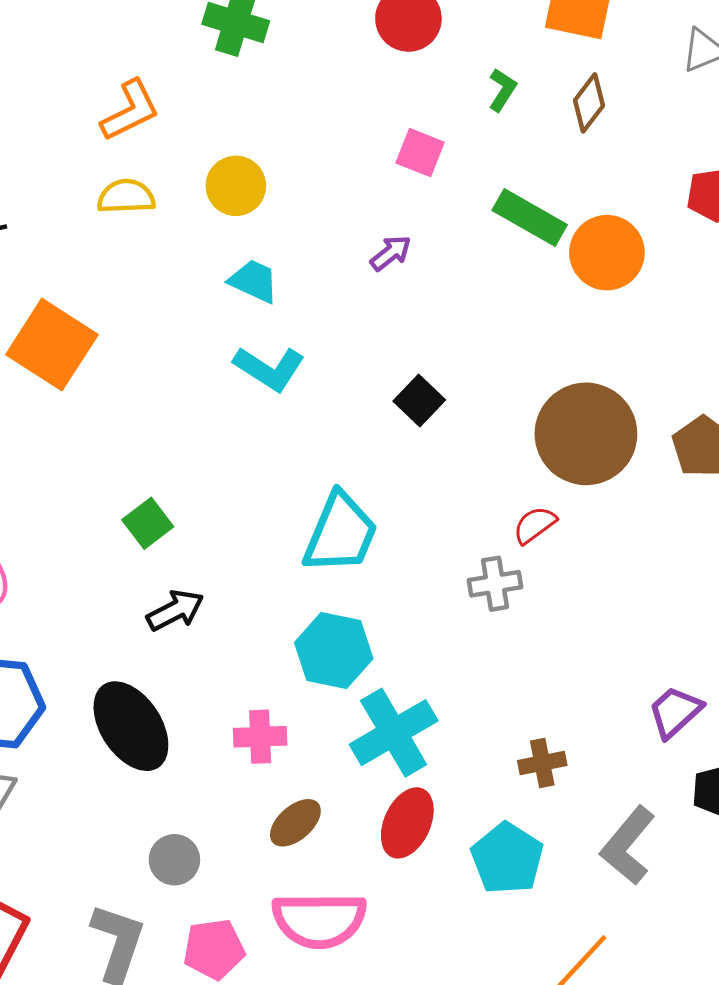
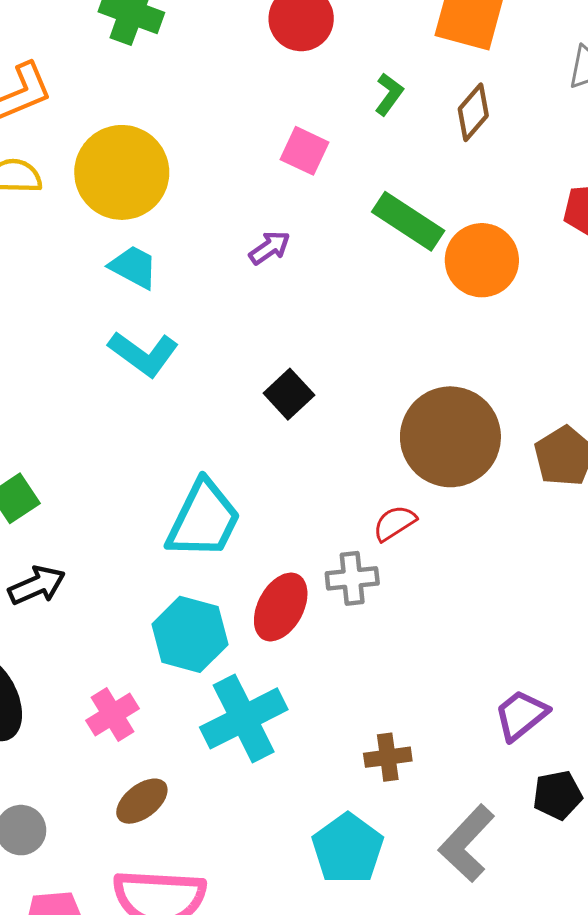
yellow circle: (236, 186) -> (122, 172), size x1.6
pink cross: (260, 737) -> (113, 714), turned -33
red ellipse: (407, 823) -> (281, 607), moved

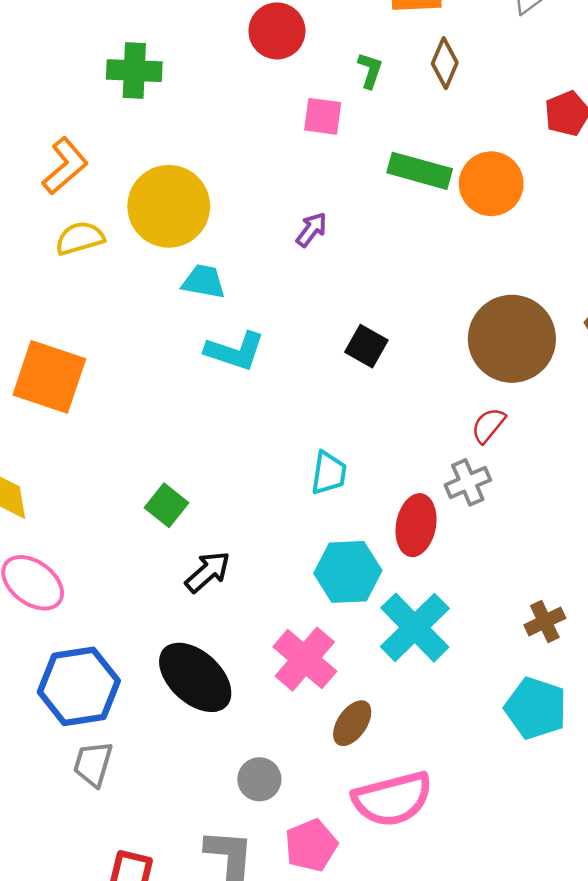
pink square: (305, 151) -> (323, 116), moved
cyan trapezoid: (203, 520) -> (329, 473), size x0.6
pink cross: (113, 714) -> (305, 659), size x1.4

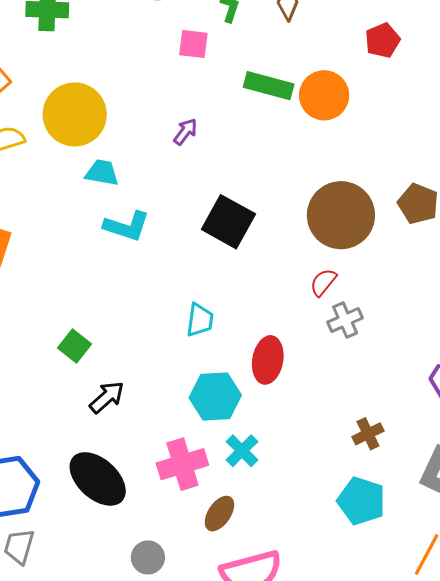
black square: (366, 346) -> (228, 222), size x1.6
gray cross: (468, 482) -> (345, 320), moved
cyan cross: (415, 628) -> (242, 451), moved, size x0.6
pink cross: (305, 659) -> (182, 464), turned 33

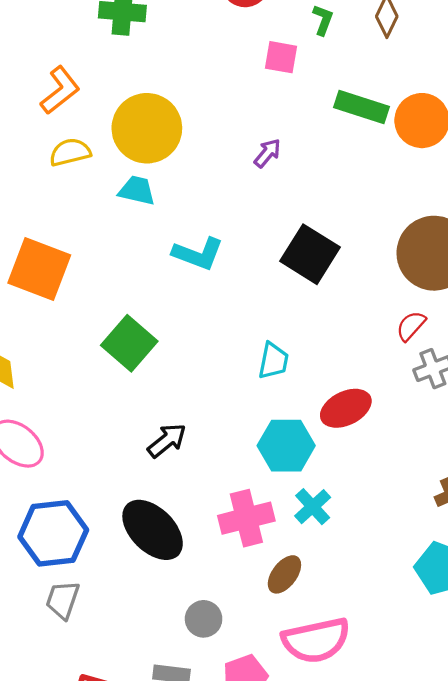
cyan trapezoid: (102, 173) -> (137, 190), moved
green square: (74, 346) -> (129, 343), moved, size x1.5
red ellipse: (268, 360) -> (346, 408), turned 51

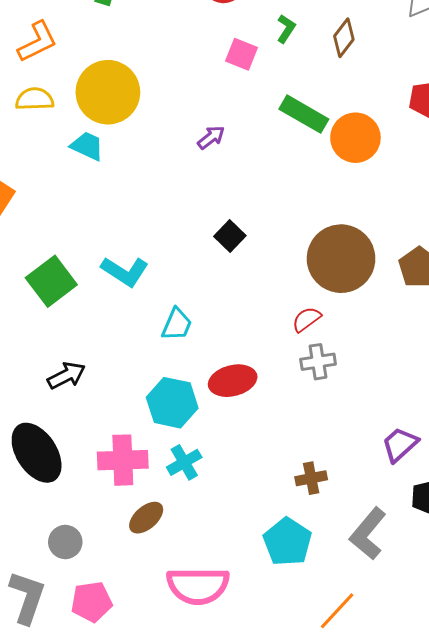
cyan L-shape: (198, 254) -> (125, 271), moved
black square: (310, 254) -> (230, 236), size x0.6
pink semicircle: (316, 640) -> (198, 586), moved

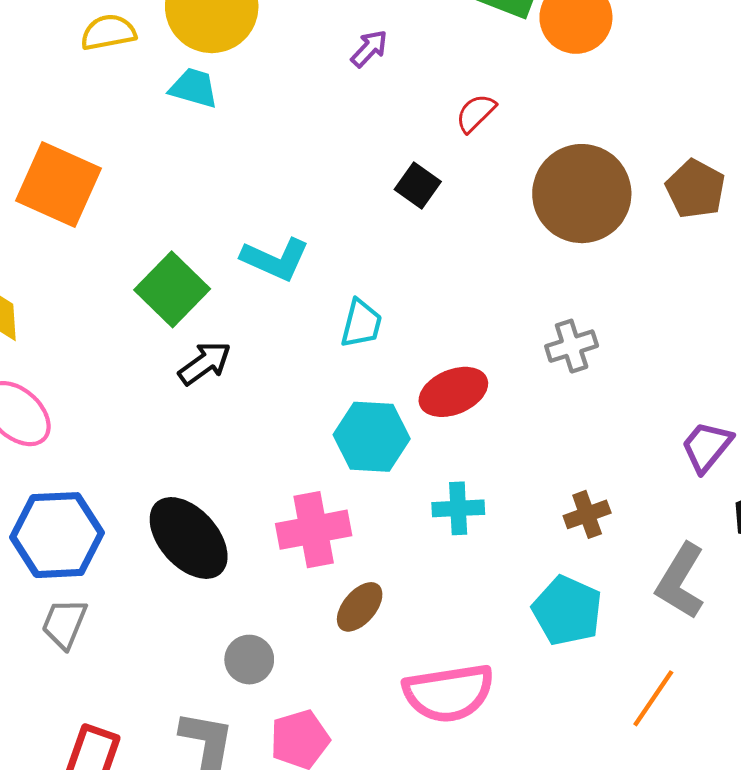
red semicircle: (307, 319) -> (476, 113), moved
black arrow: (66, 375) -> (205, 363), moved
cyan cross: (184, 462) -> (458, 508), moved, turned 36

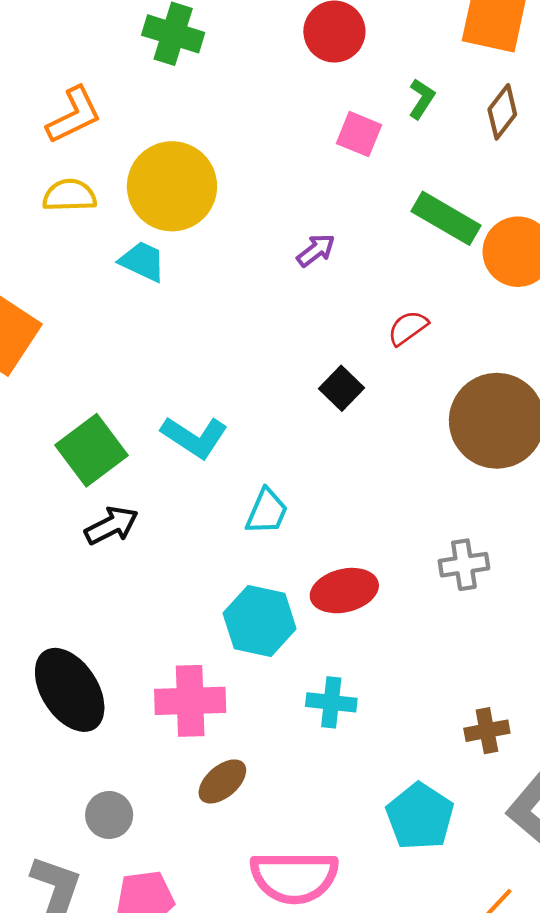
brown cross: (587, 514) -> (487, 731), moved

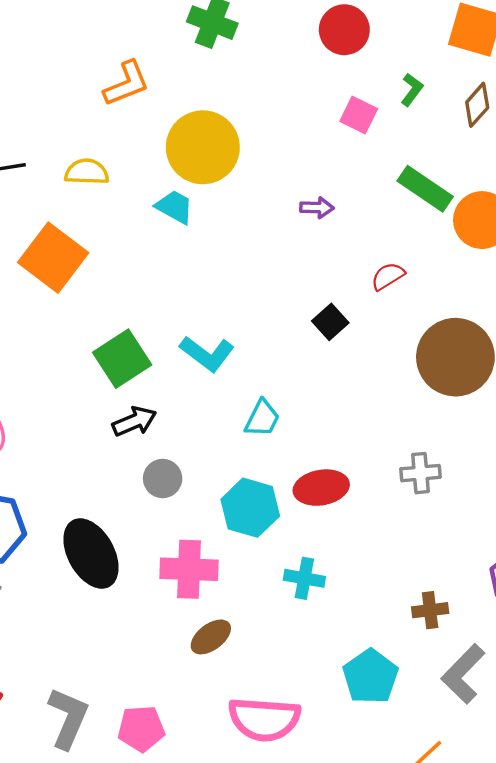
yellow semicircle: (69, 195) -> (87, 172), moved
purple arrow: (316, 250) -> (317, 208), turned 36
gray circle: (109, 815) -> (163, 479), moved

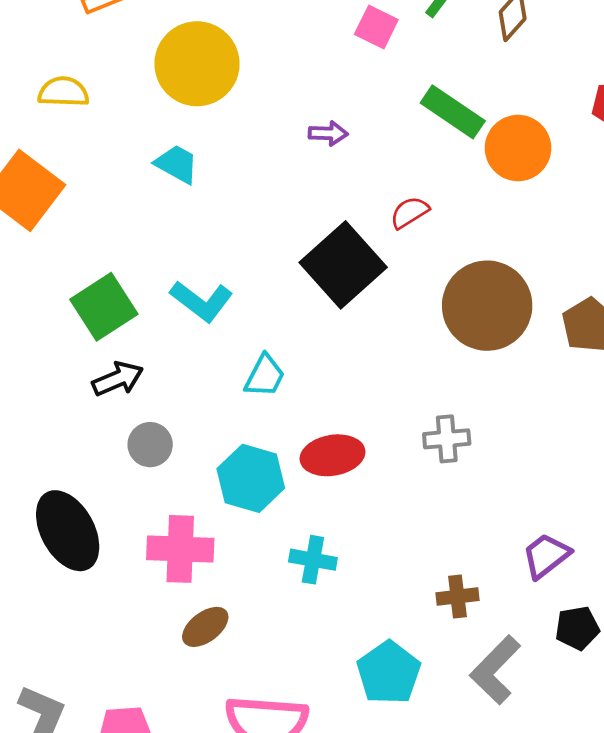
cyan trapezoid: (175, 207) -> (177, 164), moved
black square: (330, 322) -> (343, 265), size x2.0

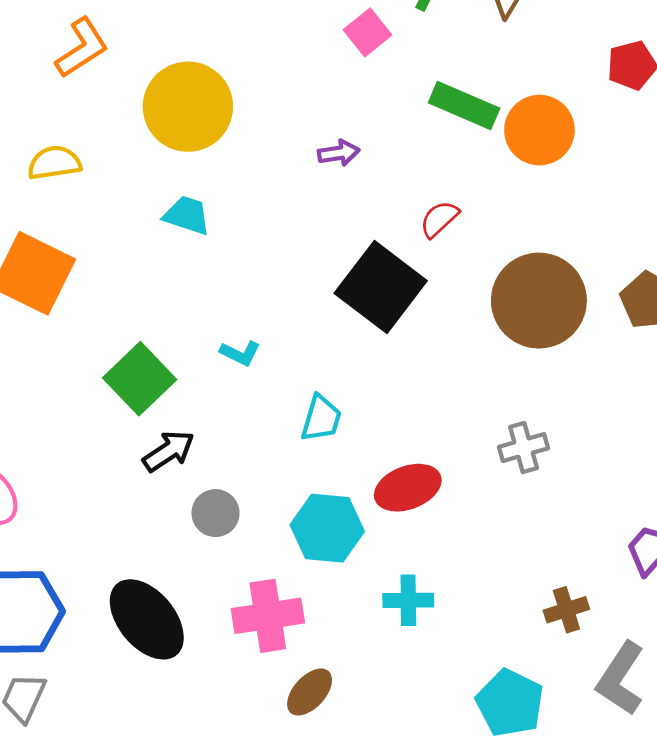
pink square: (376, 27) -> (367, 32), turned 36
cyan L-shape: (202, 301) -> (240, 353), size x0.6

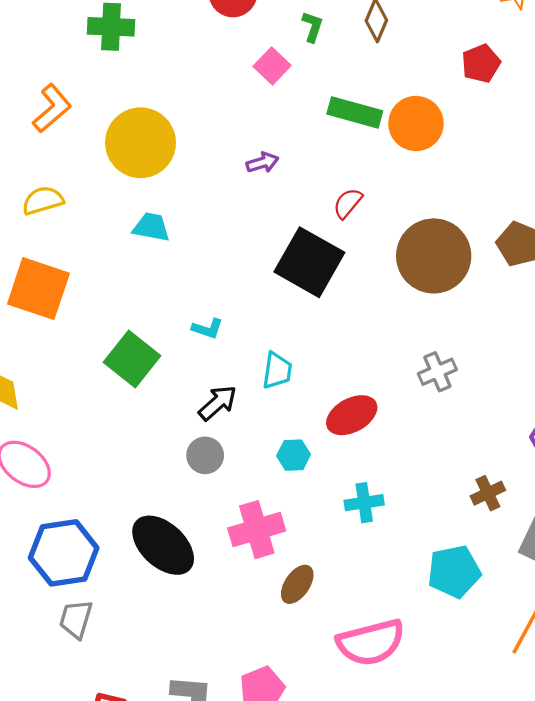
black arrow: (169, 451) -> (218, 403), moved
cyan hexagon: (327, 528) -> (294, 455), size x0.6
cyan pentagon: (510, 703) -> (454, 572), turned -30

